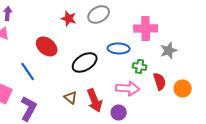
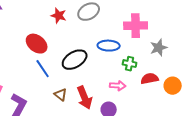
blue line: (28, 71) -> (43, 69), moved
red semicircle: (160, 81) -> (150, 79), turned -84
pink arrow: (128, 88) -> (118, 86), size x0.7

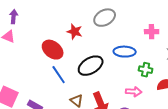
red star: (59, 16) -> (75, 32), moved
pink cross: (136, 26) -> (152, 32), size x0.6

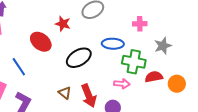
green cross: (146, 70) -> (134, 62), size x1.6
blue line: (59, 75) -> (19, 67), moved

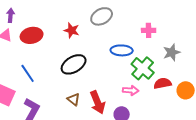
red ellipse: (41, 42) -> (32, 35), moved, turned -50
black ellipse: (79, 58) -> (74, 64), moved
green cross: (134, 62) -> (143, 68), turned 30

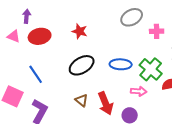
purple arrow: (11, 15) -> (27, 16), moved
gray ellipse: (102, 16) -> (132, 17), moved
blue ellipse: (122, 50) -> (121, 64), moved

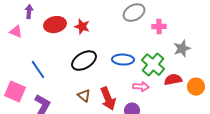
red ellipse: (40, 36) -> (55, 25), moved

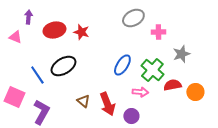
blue ellipse: (123, 60) -> (122, 65), turned -60
black ellipse: (84, 61) -> (63, 66), moved

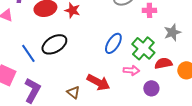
brown triangle: (83, 101) -> (73, 92), moved
red arrow: (107, 104) -> (98, 82), turned -40
purple circle: (131, 116) -> (151, 88), moved

